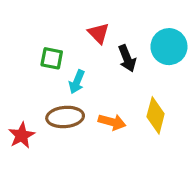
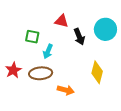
red triangle: (99, 33) -> (62, 21), turned -32
orange arrow: (112, 122) -> (66, 90), moved
red star: (22, 135) -> (13, 70), moved

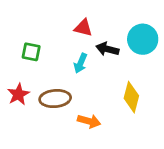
green square: (32, 37) -> (31, 52), moved
black arrow: (79, 37) -> (107, 49), turned 126
cyan arrow: (48, 51) -> (81, 63), moved

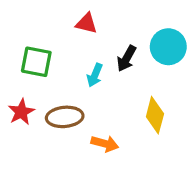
red triangle: (83, 28) -> (86, 23), moved
black arrow: (107, 49) -> (127, 58), turned -75
green square: (31, 52) -> (36, 62), size x1.4

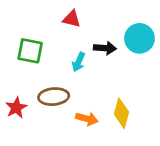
black arrow: (127, 58) -> (105, 48), turned -115
red star: (21, 112) -> (16, 108), moved
yellow diamond: (155, 115) -> (121, 113), moved

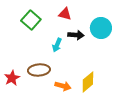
red triangle: (72, 19) -> (65, 14), moved
green square: (30, 51) -> (31, 20), moved, turned 30
yellow diamond: (121, 113) -> (88, 82), turned 35

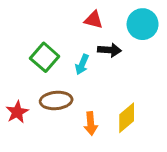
green square: (31, 20) -> (45, 57), moved
cyan circle: (101, 28) -> (143, 24), moved
orange arrow: (63, 86) -> (91, 124), turned 70

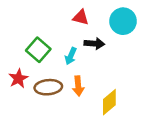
red star: (17, 112) -> (18, 78), moved
orange arrow: (91, 124) -> (78, 86), moved

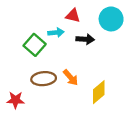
cyan arrow: (71, 56) -> (56, 32), moved, turned -119
red star: (18, 78) -> (15, 100), moved, turned 30
orange arrow: (78, 86) -> (71, 78), turned -36

